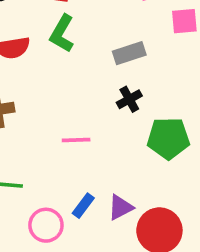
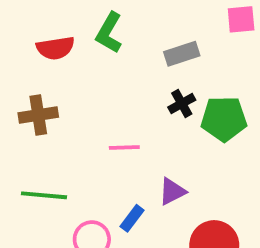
green pentagon: (168, 138) -> (224, 119), moved
purple triangle: (120, 207) -> (172, 192), moved

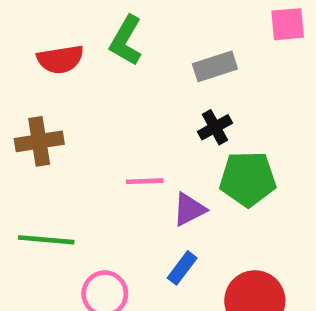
green pentagon: (224, 119) -> (248, 179), moved
purple triangle: (172, 192) -> (189, 209), moved
blue rectangle: (132, 218) -> (182, 268), moved

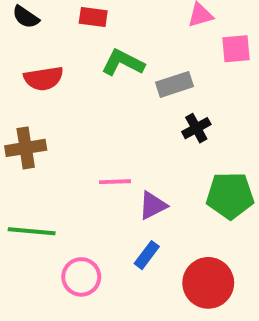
green L-shape: (126, 41) -> (123, 63), moved, turned 87
black cross: (215, 127) -> (196, 128), moved
green pentagon: (248, 179) -> (230, 196), moved

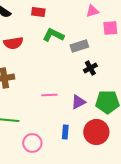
purple triangle: (153, 206) -> (78, 102), moved
blue rectangle: (147, 255) -> (65, 132), turned -32
red circle: (208, 283) -> (96, 132), moved

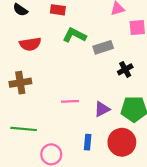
black cross: (90, 68) -> (125, 69), moved

